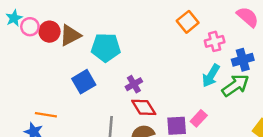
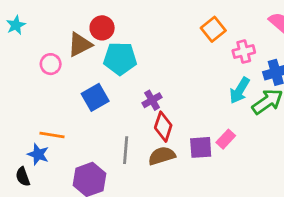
pink circle: (30, 27) -> (51, 64), moved
red circle: (50, 32) -> (102, 28), moved
red diamond: (144, 107) -> (163, 127), turned 50

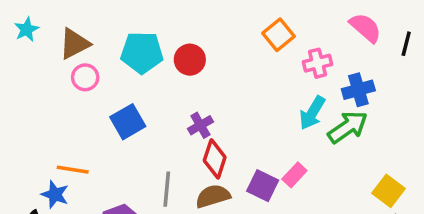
red circle: (102, 28) -> (190, 60), moved
brown triangle: (80, 45) -> (75, 44), moved
cyan pentagon: (120, 58) -> (142, 53), moved
pink circle: (51, 64) -> (85, 77), moved
purple square: (201, 147) -> (263, 186), turned 30

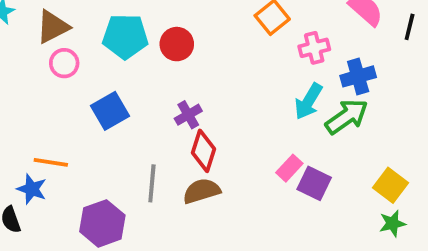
purple square: (263, 186) -> (314, 183), moved

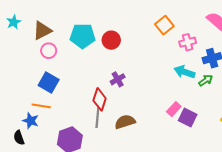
cyan arrow: (308, 101) -> (184, 72), turned 78
blue square: (110, 111) -> (49, 83), moved, turned -30
green arrow: (347, 117) -> (206, 80), size x0.6
red diamond: (204, 151) -> (100, 99), moved

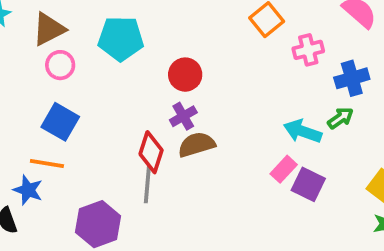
red circle: (111, 40) -> (185, 75), moved
cyan arrow: (184, 72) -> (303, 131), moved
brown semicircle: (125, 122) -> (197, 145), moved

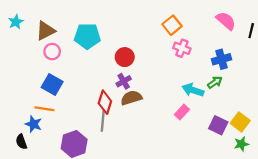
pink cross: (308, 50) -> (182, 48), moved, turned 35
purple square: (308, 184) -> (218, 125), moved

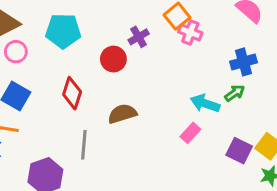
pink cross: (182, 48) -> (190, 32), moved
purple cross: (124, 81) -> (139, 37), moved
red diamond: (105, 102) -> (72, 93), moved

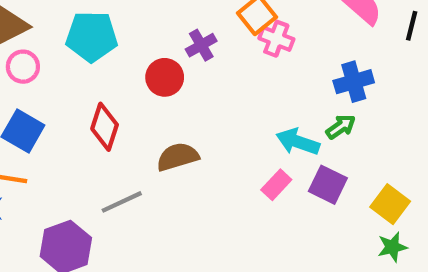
gray line: (84, 145) -> (122, 202), turned 60
purple square: (239, 151) -> (328, 185), moved

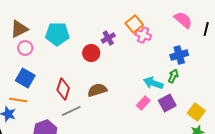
red diamond: (105, 127) -> (63, 89), moved
green arrow: (341, 127) -> (173, 76), turned -32
purple square: (328, 185) -> (167, 103), turned 36

